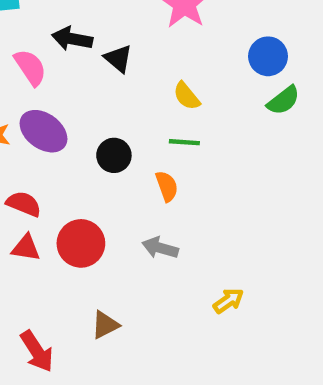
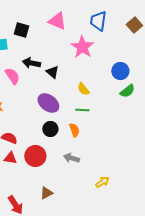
purple ellipse: (43, 131) -> (48, 103), moved
black circle: (114, 155) -> (50, 129), moved

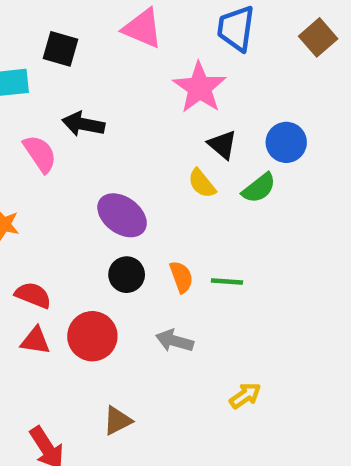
black triangle: (52, 72) -> (222, 145), moved
green semicircle: (127, 91) -> (259, 188), moved
green line: (82, 110) -> (227, 281), moved

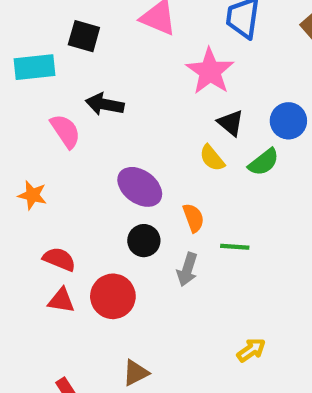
orange semicircle: (181, 277) -> (193, 218), moved
gray arrow: (174, 341) -> (187, 269), moved, turned -88

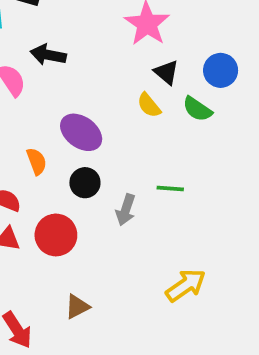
green semicircle: (264, 162) -> (197, 109), turned 72
orange semicircle: (193, 218) -> (37, 161), moved
yellow arrow: (251, 350) -> (186, 285), size x1.5

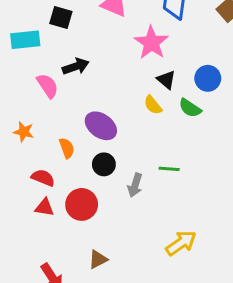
black arrow: (48, 55) -> (76, 66), turned 150

